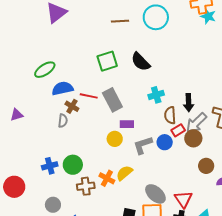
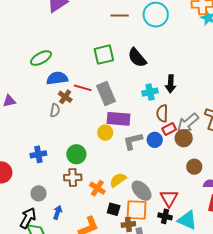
black arrow: (189, 103) -> (171, 84), moved
purple rectangle: (127, 124) -> (118, 119), size x1.6
green circle: (73, 165) -> (76, 154), moved
yellow semicircle: (124, 173) -> (118, 180), moved
orange cross: (107, 178) -> (97, 188), moved

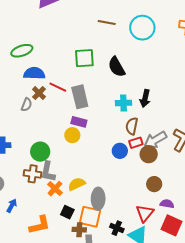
purple rectangle: (118, 119) -> (79, 122), moved, size x0.7
gray L-shape: (133, 141) -> (48, 172), moved, turned -75
gray ellipse: (142, 191) -> (98, 199), turned 35
red triangle: (169, 198) -> (145, 213), moved

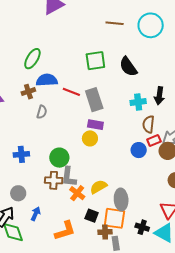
green ellipse: (22, 51) -> (32, 59), turned -35
brown cross: (39, 93) -> (28, 92), moved, turned 32

